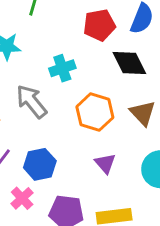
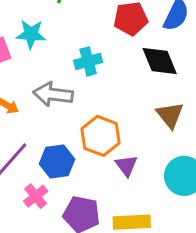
gray arrow: (32, 101) -> (53, 94), turned -48
orange hexagon: (95, 112) -> (101, 136), moved

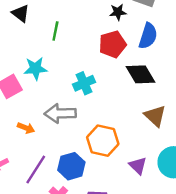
purple triangle: (126, 166) -> (138, 166), moved

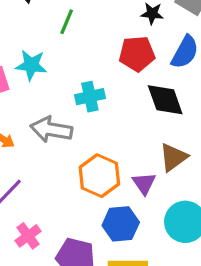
brown triangle: (155, 116) -> (173, 157), turned 30
blue hexagon: (71, 166) -> (121, 224), moved
purple triangle: (138, 166) -> (144, 183), moved

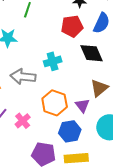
cyan cross: (90, 97) -> (53, 61), moved
pink cross: (28, 236) -> (23, 121), moved

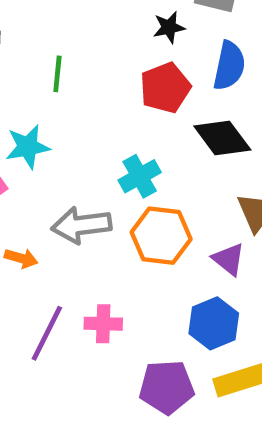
orange hexagon: (55, 103) -> (161, 236), moved
pink cross: (23, 121) -> (103, 324), turned -35

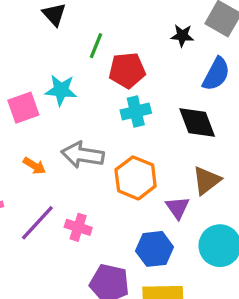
red pentagon: (165, 88) -> (127, 70), moved
cyan cross: (140, 176) -> (136, 112), moved

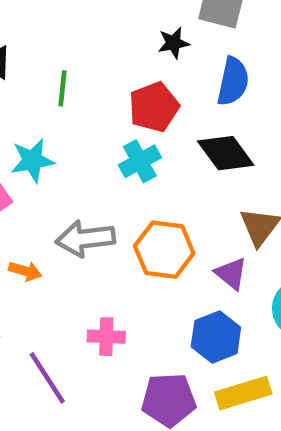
red pentagon: (127, 70) -> (154, 107), moved
purple line: (37, 223) -> (47, 378), moved, turned -60

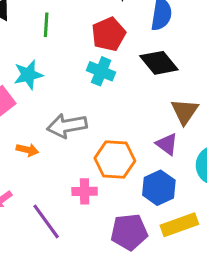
cyan cross: (140, 161) -> (101, 71), turned -36
orange hexagon: (164, 250) -> (115, 159), moved

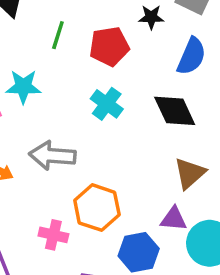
red pentagon: (109, 34) -> (109, 46), moved
purple triangle: (167, 144) -> (174, 219), moved, turned -45

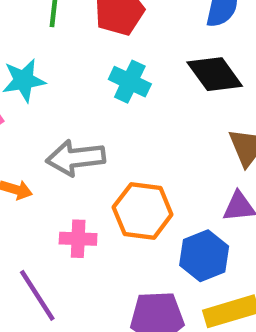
pink cross: (53, 235) -> (78, 239), moved

